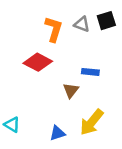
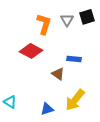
gray triangle: (82, 24) -> (67, 20), turned 40
brown triangle: (71, 90) -> (58, 74), turned -32

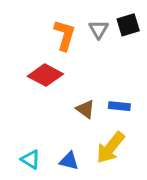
blue rectangle: (74, 59) -> (119, 106), moved
cyan triangle: (10, 102) -> (31, 159), moved
blue triangle: (47, 109) -> (69, 161), turned 32

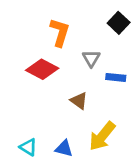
black square: (128, 25) -> (119, 23), turned -30
gray triangle: (99, 29) -> (91, 58), moved
blue rectangle: (119, 106) -> (116, 77), moved

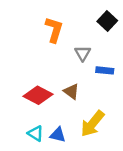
red diamond: (42, 69) -> (38, 95), moved
cyan triangle: (28, 147) -> (36, 134), moved

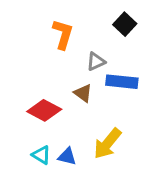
gray triangle: (83, 53) -> (96, 61), turned 35
blue rectangle: (105, 70) -> (122, 82), size x1.5
brown triangle: (71, 91) -> (83, 93), moved

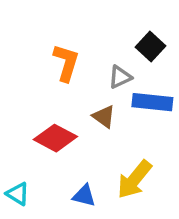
black square: (125, 24) -> (151, 47), moved
orange L-shape: (63, 34) -> (66, 63), moved
cyan triangle: (41, 155) -> (18, 194), moved

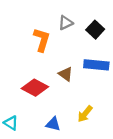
gray triangle: (120, 77) -> (66, 23), moved
yellow arrow: (134, 179) -> (85, 114), size x0.7

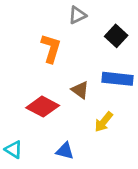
gray triangle: (66, 23) -> (77, 15), moved
yellow arrow: (85, 114) -> (104, 122), moved

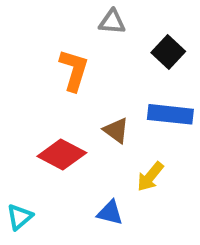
gray triangle: (77, 15) -> (112, 22), turned 30
cyan triangle: (14, 150) -> (20, 217), turned 48
blue triangle: (65, 151) -> (110, 213), moved

